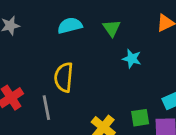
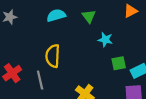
green square: (140, 118) -> (119, 63), moved

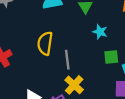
gray line: (40, 80) -> (67, 60), moved

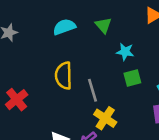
green square: (111, 57) -> (132, 78), moved

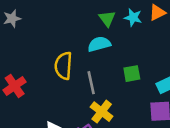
cyan semicircle: (64, 27) -> (99, 44), moved
cyan star: (125, 52) -> (133, 17), moved

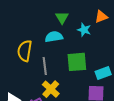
cyan star: (133, 17) -> (84, 30), moved
green square: (132, 74) -> (77, 62), size x1.5

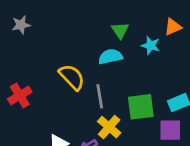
yellow semicircle: (25, 51) -> (72, 77), turned 130
green square: (77, 62) -> (141, 107), moved

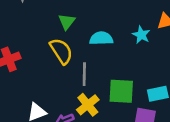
green triangle: (120, 30) -> (67, 22), moved

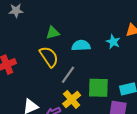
green triangle: (67, 22) -> (53, 33), turned 40
gray line: (84, 74) -> (68, 75), turned 36

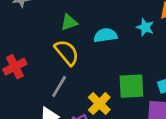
gray line: (68, 75) -> (59, 86), moved

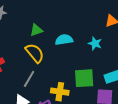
cyan star: (145, 27) -> (95, 43), moved
yellow cross: (99, 104) -> (60, 92), turned -36

